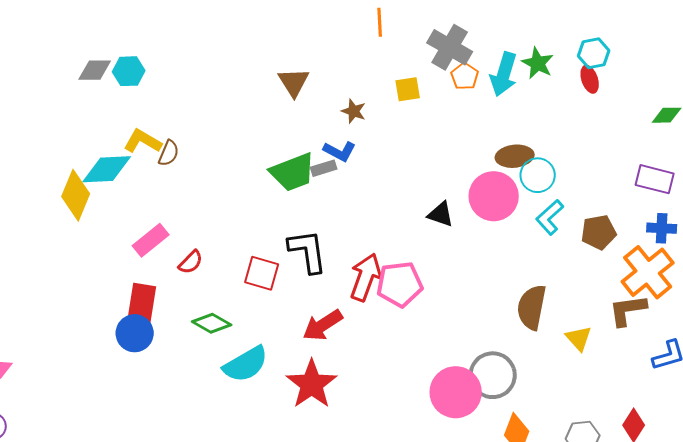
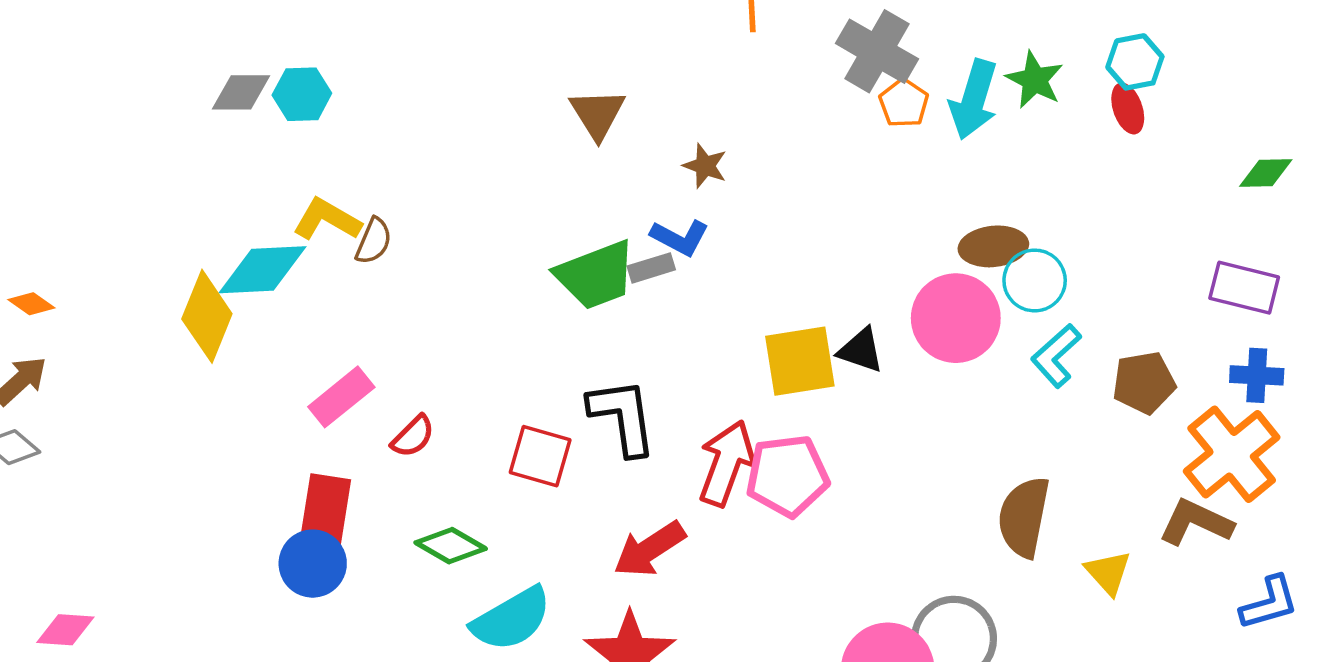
yellow square: (408, 89) -> (800, 361), moved, size x1.6
brown L-shape: (628, 310) -> (1196, 522), turned 33

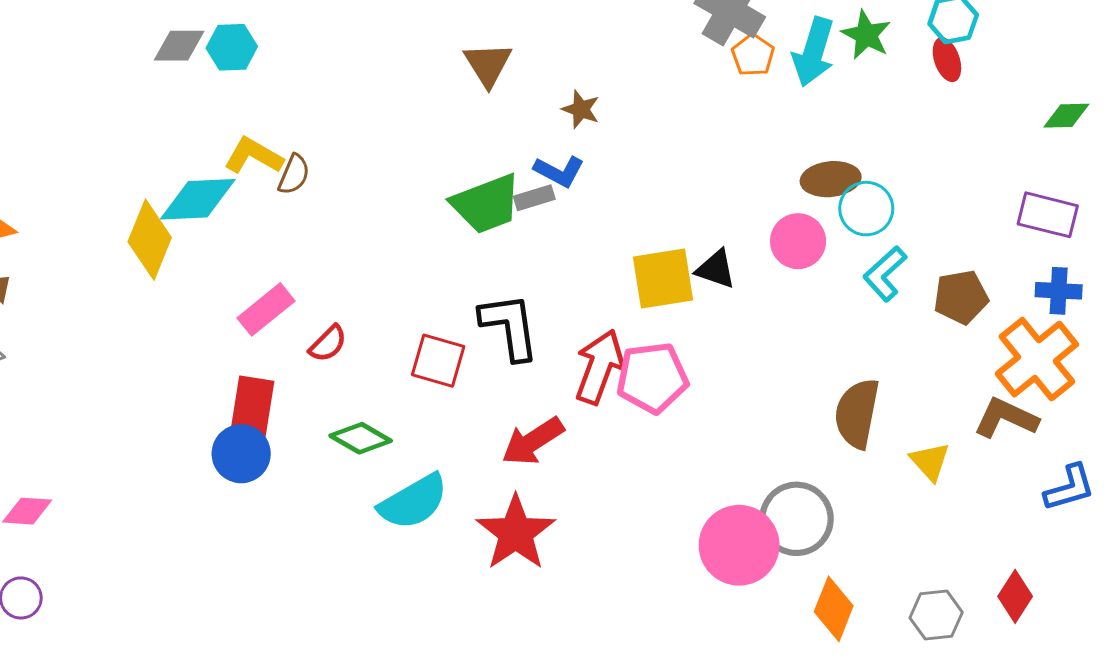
pink circle: (956, 318) -> (798, 241), size x0.7

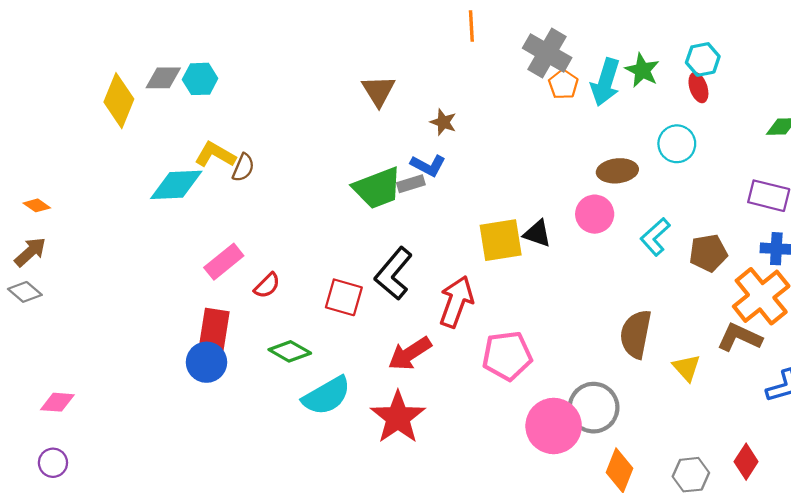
cyan circle: (866, 209) -> (677, 144), moved
yellow diamond: (150, 240) -> (119, 101), moved
black L-shape: (510, 326) -> (394, 274), turned -132
pink pentagon: (652, 378) -> (507, 356), moved

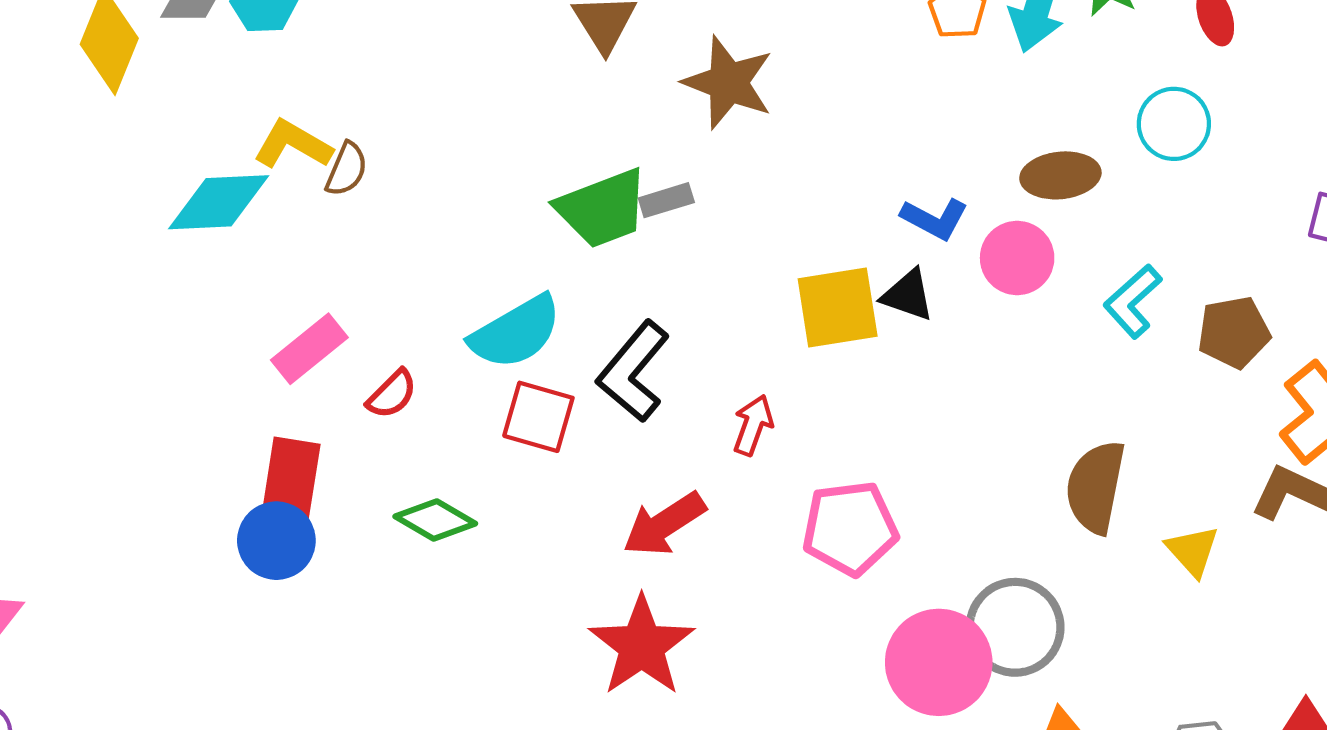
brown star: (443, 122) -> (728, 83), size x1.8
blue L-shape: (428, 165) -> (935, 219), moved
red arrow: (456, 302) -> (753, 425), size x0.6
cyan semicircle: (327, 396) -> (516, 332), moved

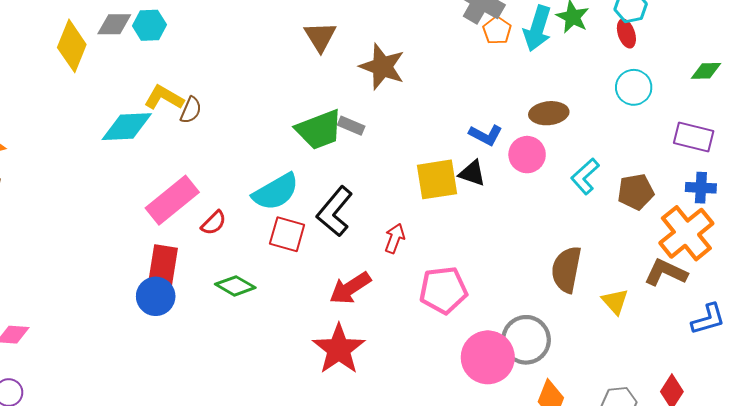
cyan circle: (1174, 124) -> (634, 87), moved
gray rectangle: (666, 200) -> (351, 126), turned 40
pink rectangle: (309, 349) -> (172, 200), size x1.4

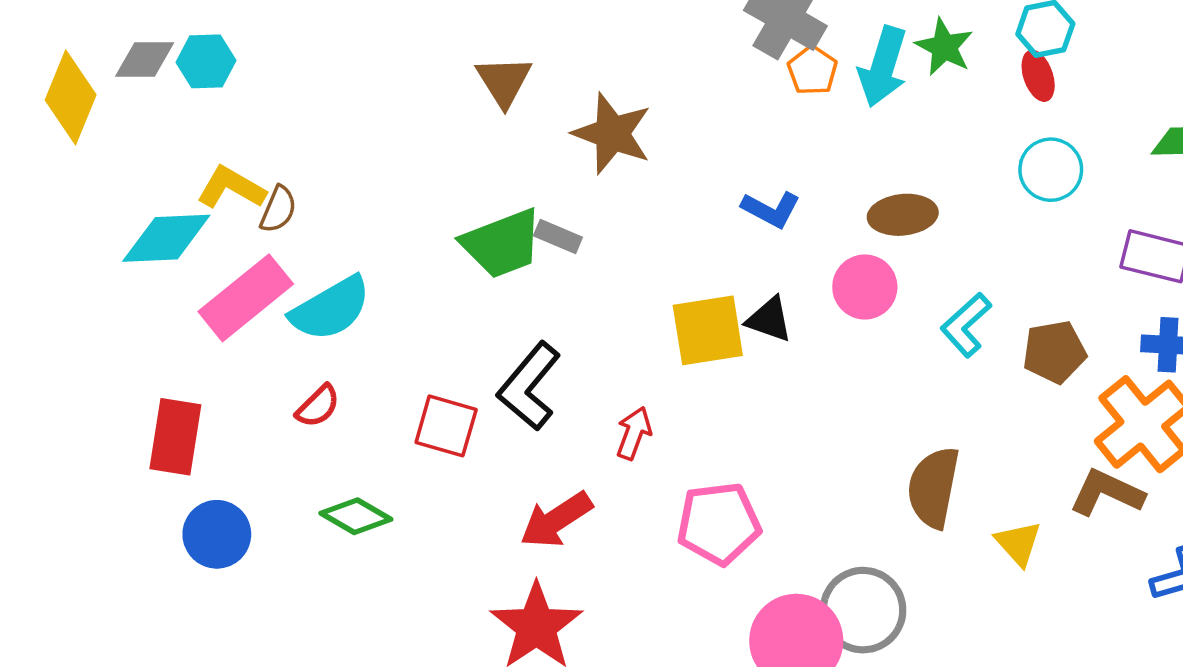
blue L-shape: (486, 135) -> (771, 209), moved
cyan semicircle: (276, 192) -> (331, 309), moved
pink rectangle: (172, 200) -> (246, 298), moved
red rectangle: (163, 266) -> (175, 437), moved

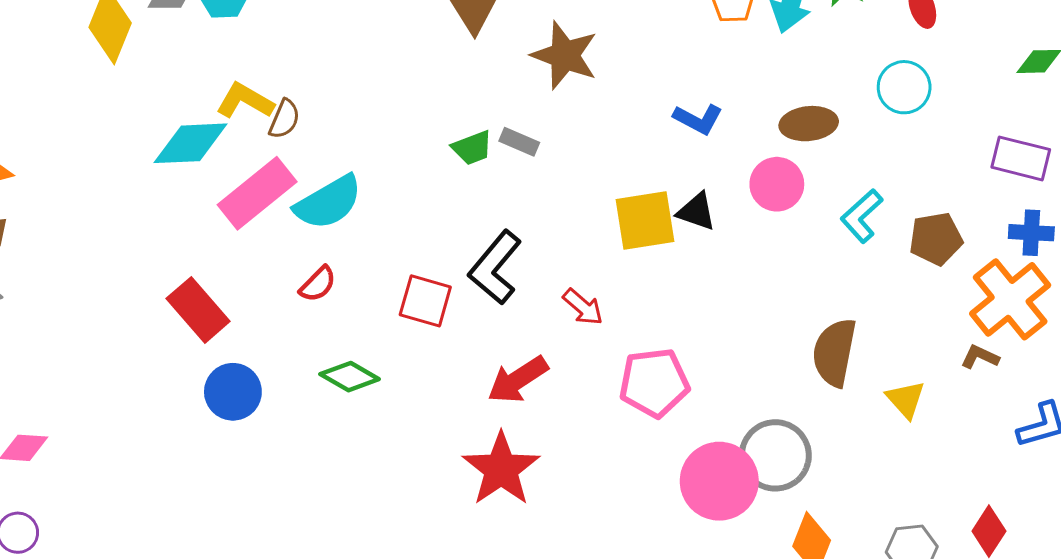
cyan circle: (1051, 170) -> (904, 87), moved
green trapezoid: (502, 244) -> (472, 148), size x0.6
red arrow: (634, 433) -> (583, 307), turned 111
red rectangle: (175, 437) -> (198, 310), turned -50
brown L-shape: (1107, 493) -> (980, 357), size x0.6

